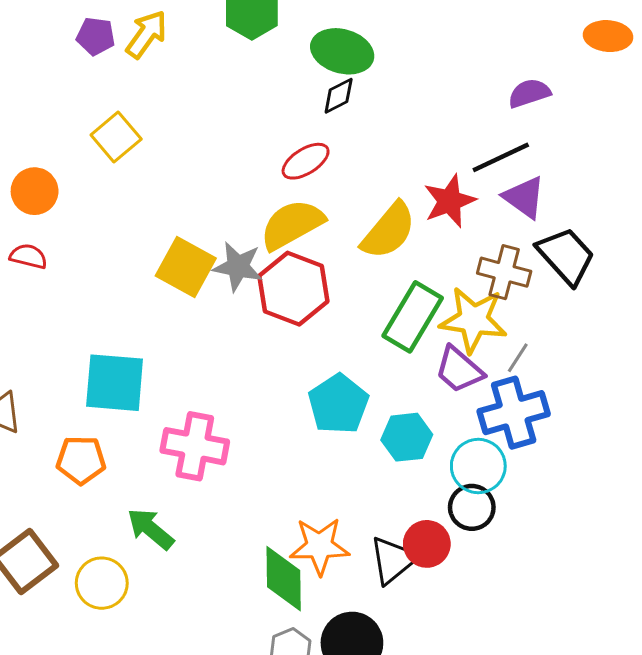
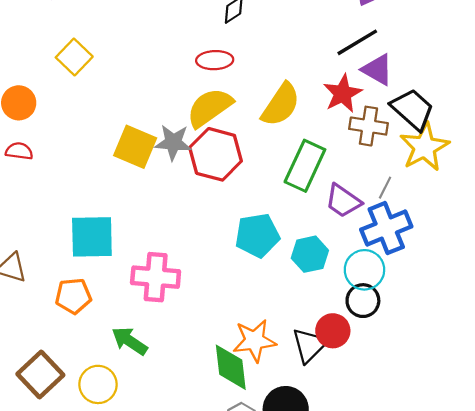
red ellipse: (306, 161) -> (215, 60), turned 36
red star: (450, 201) -> (343, 94), moved
yellow star: (474, 320) -> (424, 147), moved, turned -30
cyan pentagon: (338, 404) -> (257, 235), turned 30

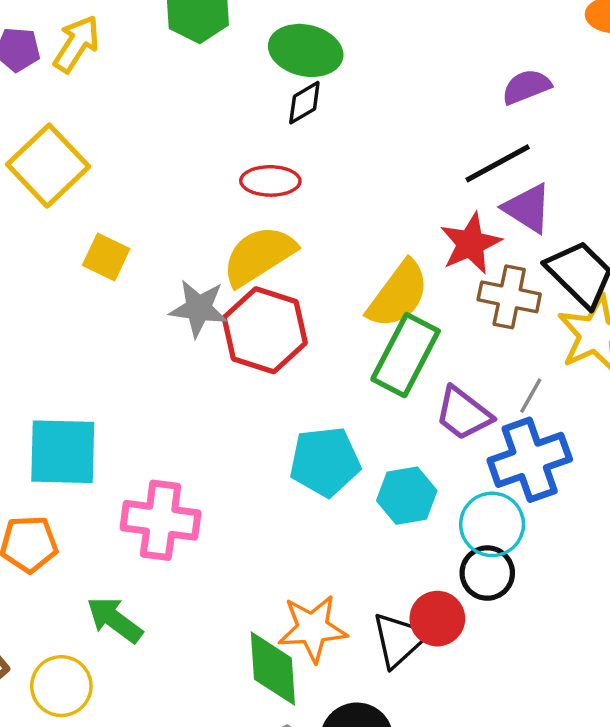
yellow square: (74, 57) -> (48, 166), size x1.4
yellow semicircle: (281, 105) -> (398, 294), moved
yellow square: (135, 147) -> (106, 257), moved, size x0.7

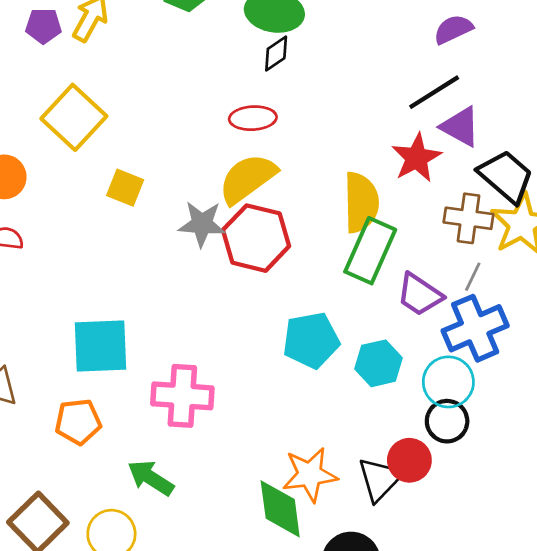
yellow semicircle: (398, 294) -> (361, 202), turned -34
brown cross: (509, 297) -> (468, 218), moved

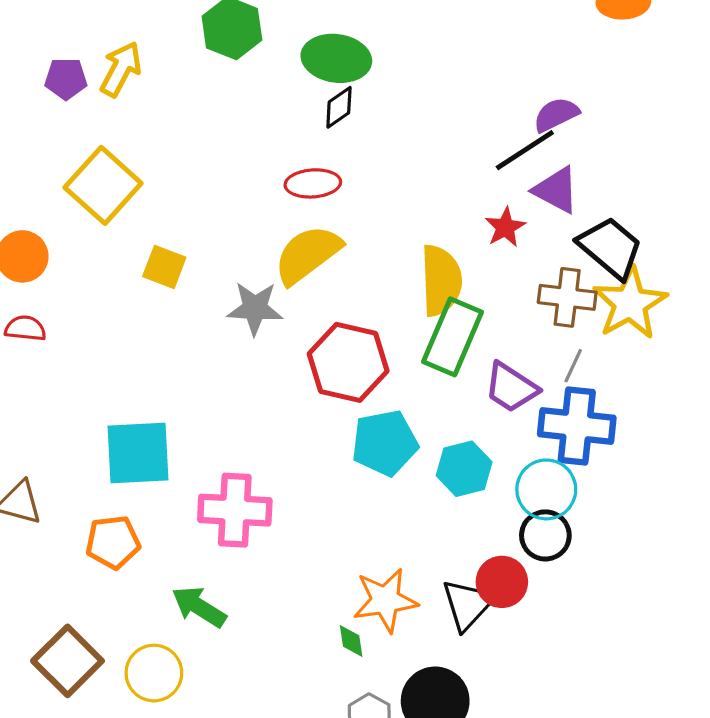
purple semicircle: (453, 29) -> (556, 115), moved
red star: (417, 158) -> (505, 227), size x0.7
red hexagon: (256, 238) -> (348, 362), moved
blue cross: (475, 328) -> (577, 426), turned 30
green diamond: (280, 509) -> (351, 641), size x0.5

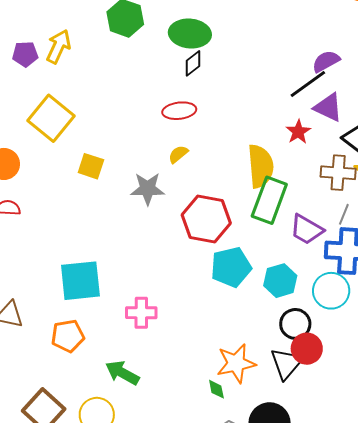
yellow semicircle: (308, 254) -> (178, 154), size x0.5
pink cross: (235, 510) -> (141, 313), size x0.7
black circle: (545, 535) -> (295, 324), moved

